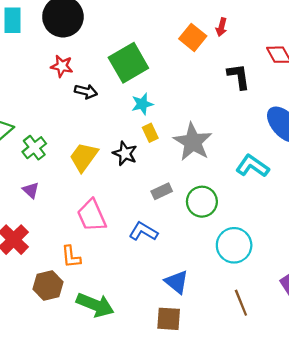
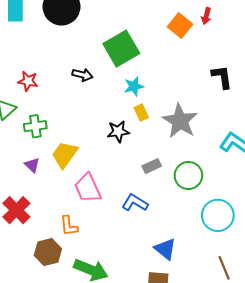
red star: (62, 66) -> (28, 81), moved
black L-shape: (239, 76) -> (222, 77), moved
green cross: (34, 148) -> (35, 126), turned 30
black star: (125, 153) -> (118, 131), turned -30
yellow trapezoid: (84, 157) -> (65, 155), moved

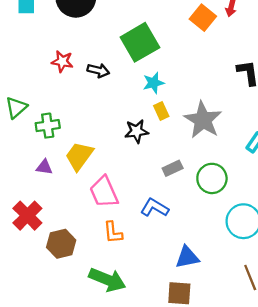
red star: (28, 81) -> (62, 61), moved
purple triangle: (32, 165) -> (44, 167), turned -35
orange L-shape: (69, 226) -> (113, 232), moved
blue triangle: (165, 249) -> (187, 257), turned -50
brown hexagon: (48, 252) -> (61, 244), moved

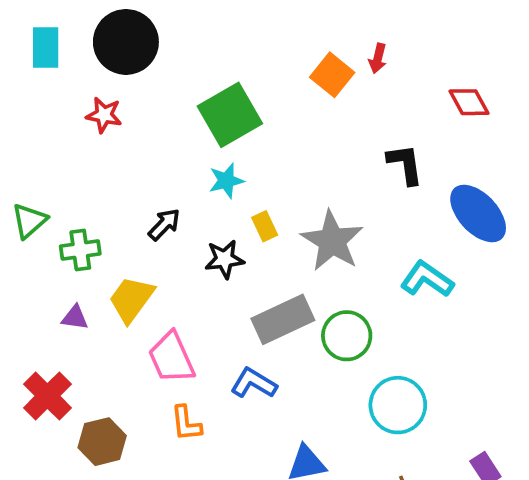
red star: (62, 61) -> (104, 115), moved
black arrow: (98, 70) -> (164, 224), moved, turned -60
cyan star: (153, 83) -> (226, 181), moved
gray rectangle: (173, 168) -> (283, 319), size x1.8

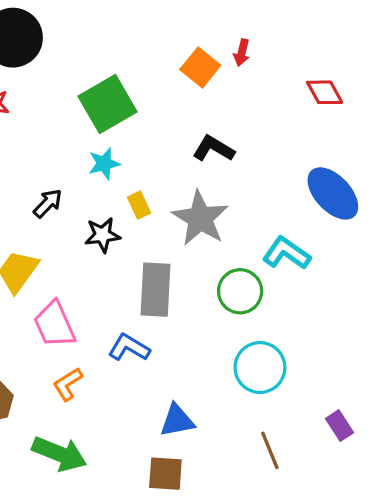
black L-shape: (405, 164) -> (214, 149), moved, turned -51
gray rectangle: (283, 319) -> (156, 290), turned -62
green circle: (347, 336) -> (240, 291), moved
orange L-shape: (186, 423) -> (68, 384), turned 64

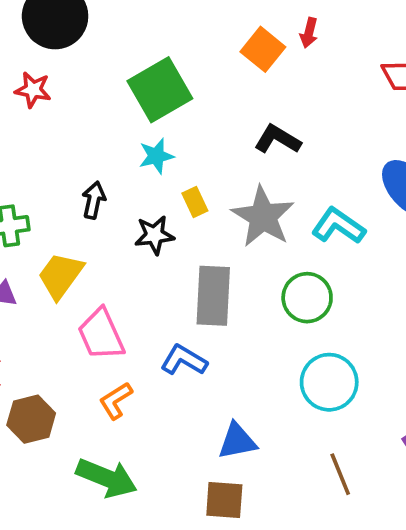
black arrow: (48, 203) -> (94, 200), turned -32
cyan L-shape: (286, 253) -> (338, 226), moved

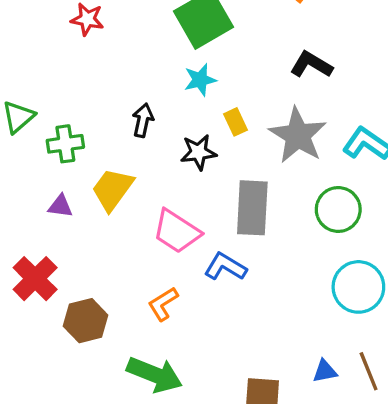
pink trapezoid: (101, 334) -> (177, 231), moved, turned -33
blue triangle: (237, 441) -> (325, 371), moved, size x0.7

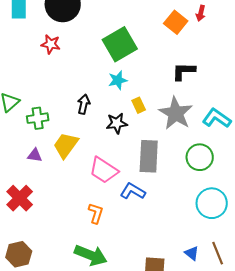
black L-shape: (311, 65) -> (184, 71), turned -30
orange L-shape: (163, 304) -> (96, 213), turned 140
brown hexagon: (86, 321) -> (19, 254), moved
blue triangle: (325, 371) -> (192, 253), turned 49

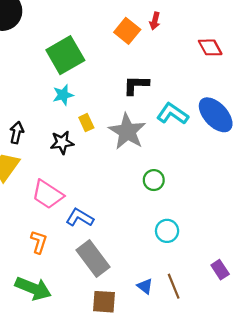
black arrow: (84, 104) -> (17, 133), moved
cyan L-shape: (217, 118) -> (173, 114), moved
gray rectangle: (149, 156) -> (93, 259), moved, turned -40
green circle: (200, 157) -> (154, 180), size x0.7
cyan circle: (212, 203) -> (167, 231), size x0.7

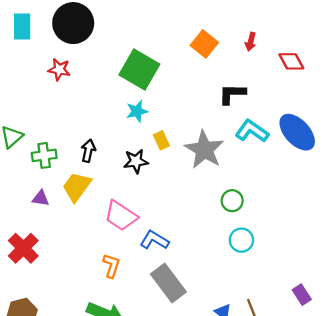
red arrow: (155, 21) -> (251, 42), moved
green square: (65, 55) -> (139, 70), turned -30
black L-shape: (136, 85) -> (232, 94), moved
cyan circle: (167, 231) -> (241, 240), moved

